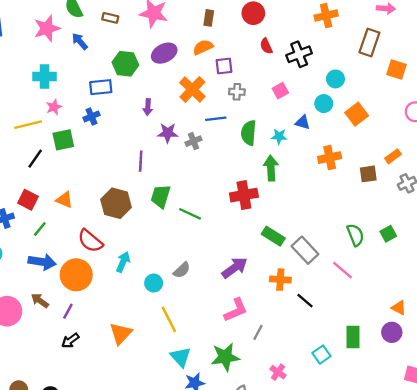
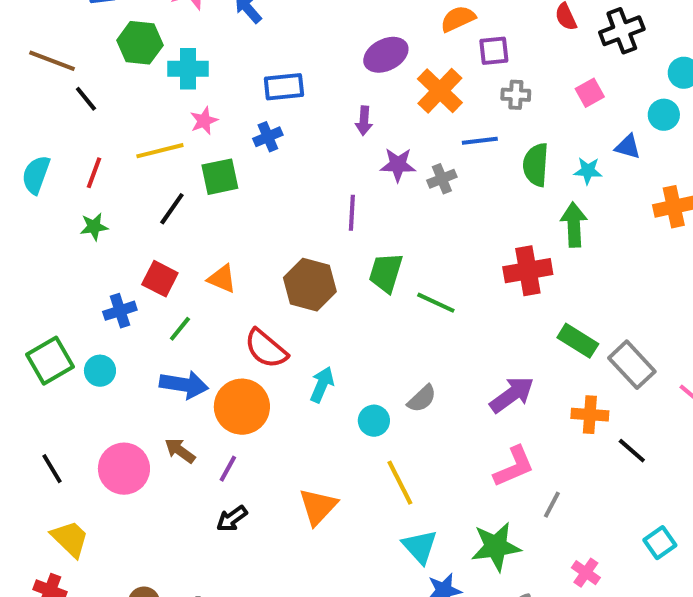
purple ellipse: (164, 53) -> (386, 55), moved
green hexagon: (125, 64) -> (140, 43), moved

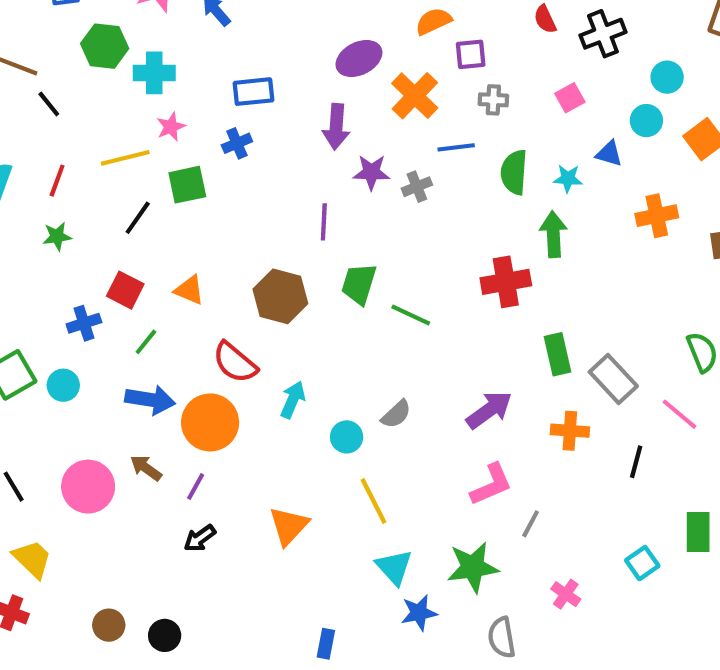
purple arrow: (364, 121) -> (336, 127), size x1.5
green rectangle: (578, 341) -> (557, 354), turned 45
black line: (632, 451) -> (636, 462), moved, turned 64

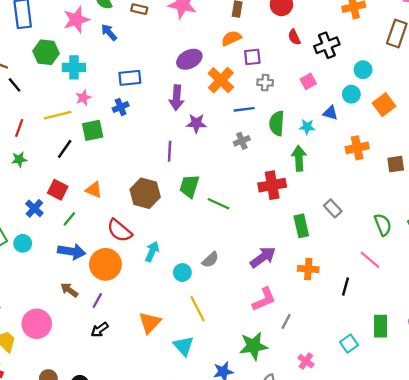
gray cross: (417, 187) -> (242, 141), moved
blue cross: (84, 323) -> (34, 208), turned -30
gray rectangle: (613, 379) -> (333, 208), moved, size x0.7
pink circle: (88, 487) -> (37, 324), moved
cyan triangle: (394, 567) -> (184, 346), moved

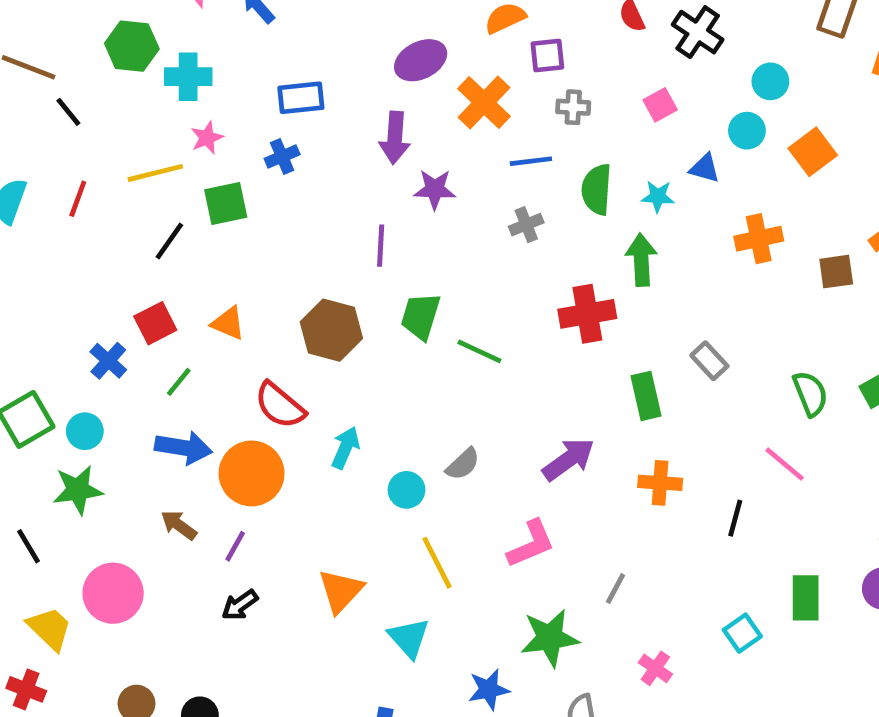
black cross: (327, 45) -> (698, 32), turned -35
green star: (19, 159) -> (78, 490), moved, size x1.5
red square: (58, 190) -> (155, 323), turned 36
pink L-shape: (264, 299) -> (531, 544), moved

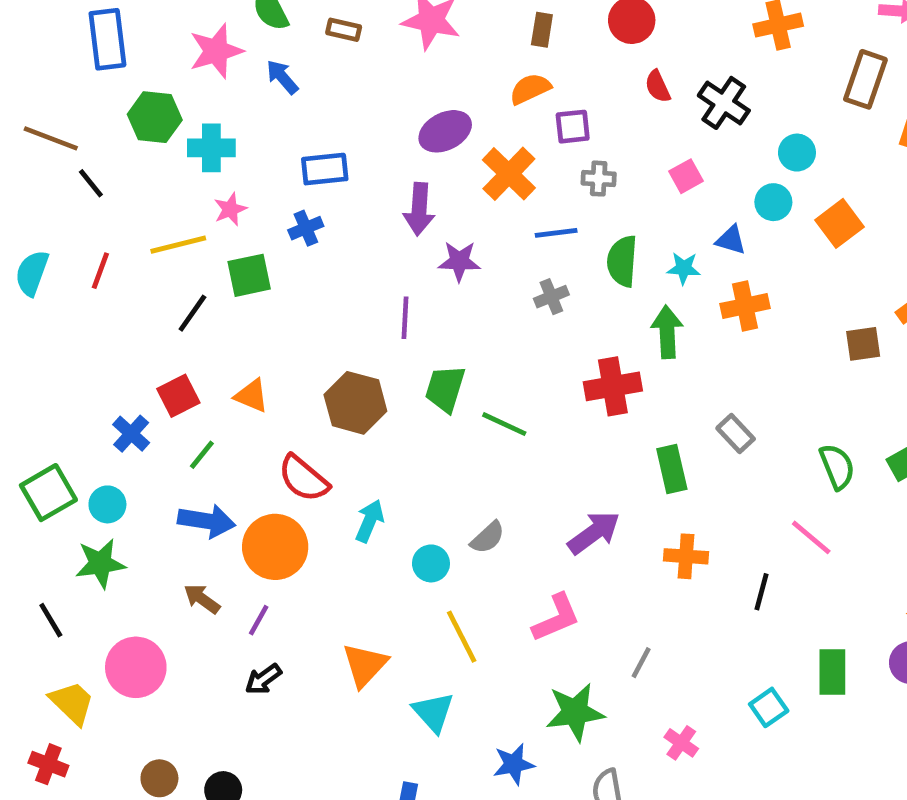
orange cross: (759, 239) -> (745, 306), moved

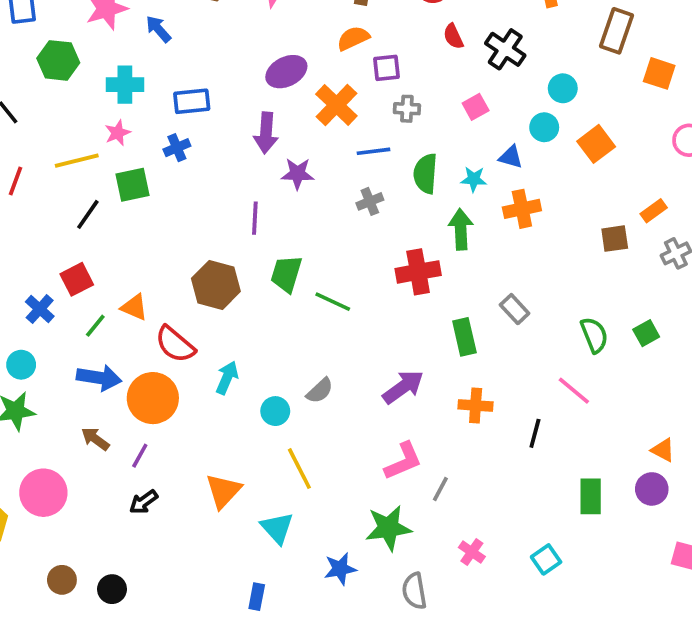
cyan cross: (211, 148) -> (125, 85), moved
orange triangle: (252, 396) -> (134, 307), moved
pink L-shape: (556, 618) -> (403, 461), moved
cyan square: (769, 707) -> (546, 559), moved

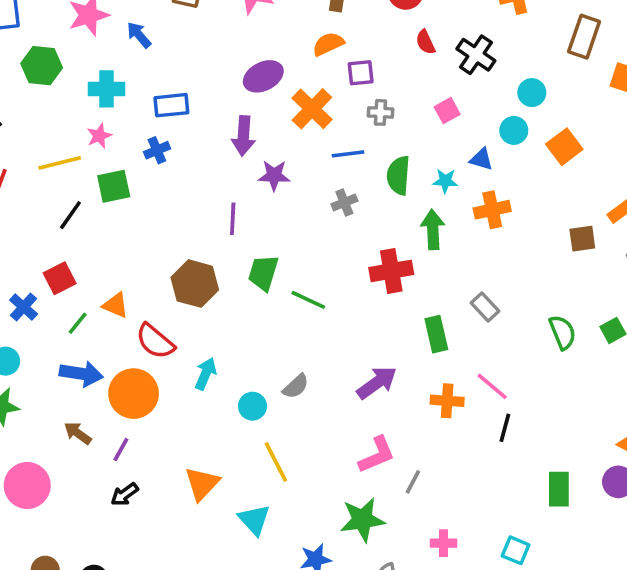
pink line: (574, 391) -> (492, 386), moved
pink cross: (472, 552) -> (444, 543), turned -35
cyan square: (546, 559) -> (516, 550), turned -32

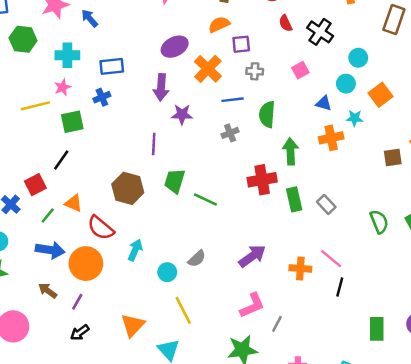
cyan star: (445, 181) -> (355, 118), moved
black line: (70, 215) -> (61, 160), moved
green rectangle: (436, 334) -> (294, 199), moved

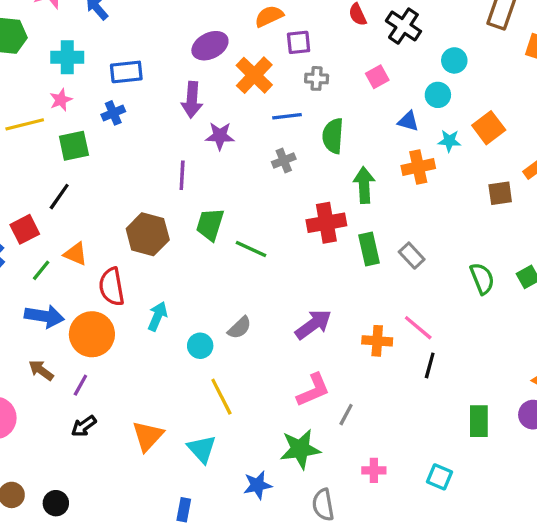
orange square: (380, 95) -> (489, 128), moved
red semicircle: (101, 228) -> (112, 287), turned 40
orange triangle: (133, 325) -> (148, 436), moved

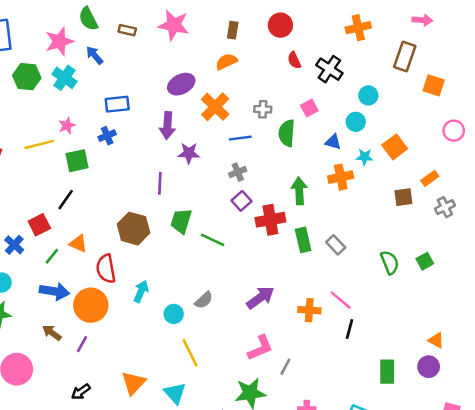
purple square: (299, 42) -> (241, 201), moved, turned -36
cyan cross: (67, 57) -> (64, 78), moved, turned 35
green semicircle: (333, 136) -> (287, 133), moved
black arrow: (84, 426) -> (81, 392), moved

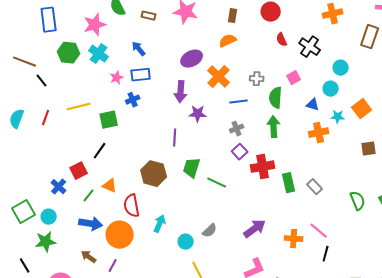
blue arrow: (95, 55) -> (139, 49), moved
pink star: (67, 126) -> (117, 78), moved
green arrow: (299, 191) -> (274, 127), moved

